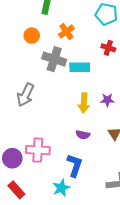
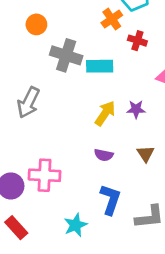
orange cross: (66, 31) -> (112, 19), moved
yellow arrow: (84, 103) -> (105, 113), turned -150
blue L-shape: (75, 165) -> (110, 199), moved

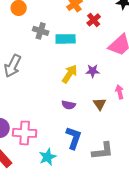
red cross: (137, 41) -> (94, 20), turned 32
gray cross: (66, 55) -> (41, 31), size x0.7
pink cross: (45, 175) -> (25, 133), moved

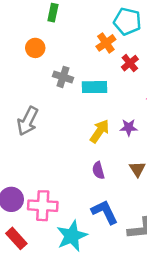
purple semicircle: (69, 105) -> (98, 170), turned 64
blue L-shape: (74, 138) -> (105, 212), turned -45
cyan star: (48, 157) -> (72, 236), size x1.4

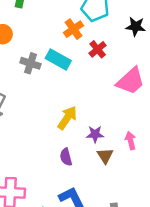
cyan rectangle: (95, 87) -> (58, 59), moved, turned 30
purple star: (129, 127) -> (95, 134), moved

